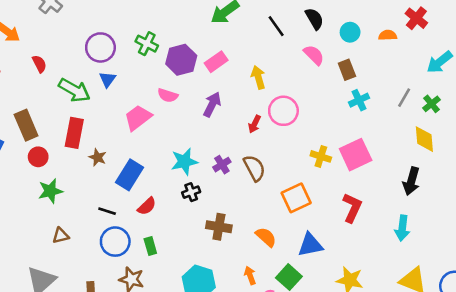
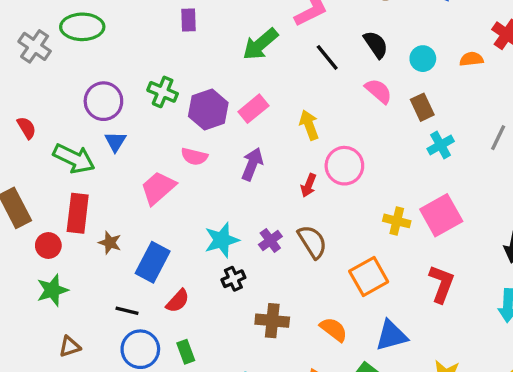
red circle: (38, 157) -> (48, 245), moved

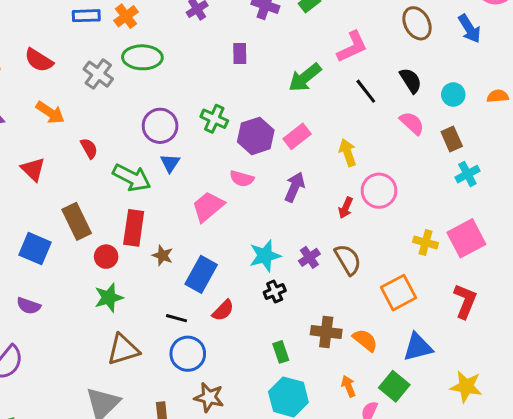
brown cross: (272, 321) -> (326, 332), moved
brown triangle: (70, 347) -> (123, 350), size x1.6
green rectangle: (186, 352) -> (281, 352), moved

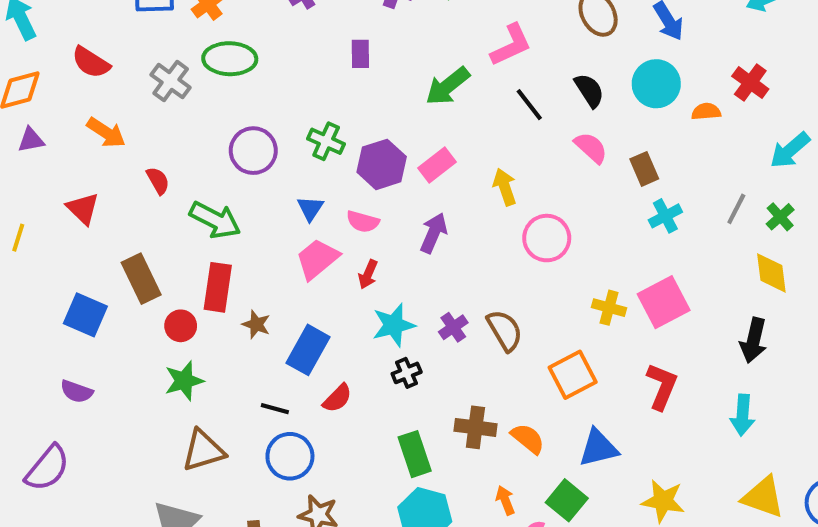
cyan circle: (453, 95) -> (656, 84), moved, size x1.5
blue triangle: (170, 163) -> (310, 208), moved
red arrow: (346, 208) -> (368, 274), moved
green rectangle: (281, 352) -> (415, 454), size x1.5

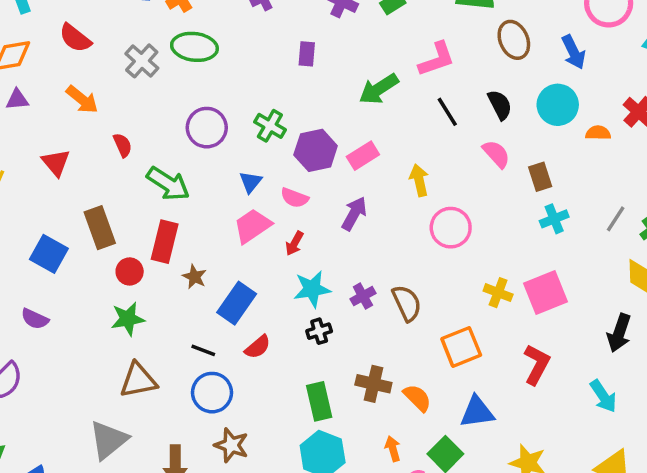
cyan arrow: (743, 415) -> (603, 396), turned -44

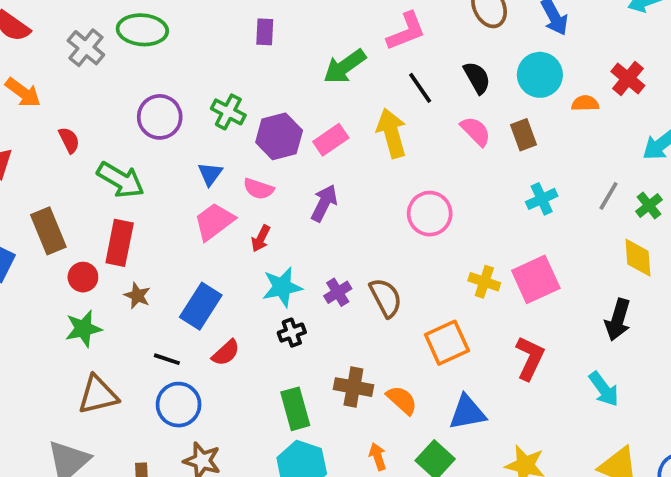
brown rectangle: (540, 177) -> (524, 135), moved
yellow arrow: (419, 180) -> (392, 133), moved, size x1.4
brown star: (194, 277) -> (137, 296), moved

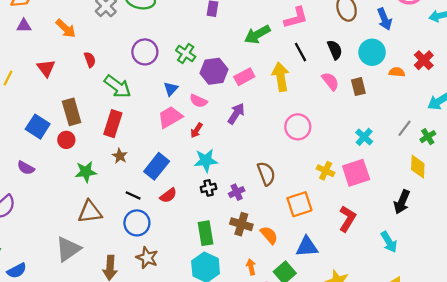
cyan cross: (542, 199) -> (364, 137), moved, turned -30
red circle: (83, 277) -> (66, 140), moved
purple cross: (338, 292) -> (237, 192), moved

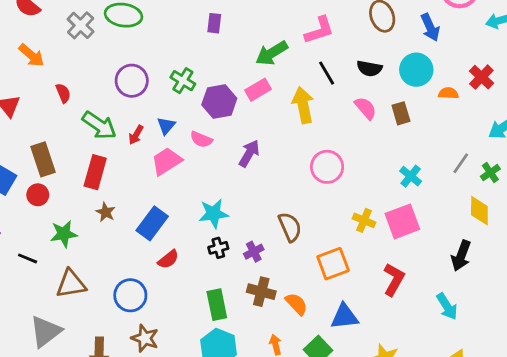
black semicircle: (335, 50) -> (369, 68), turned 126
pink rectangle: (244, 77) -> (258, 90), moved
red arrow: (196, 130) -> (136, 135), moved
black line: (133, 195) -> (28, 258), moved

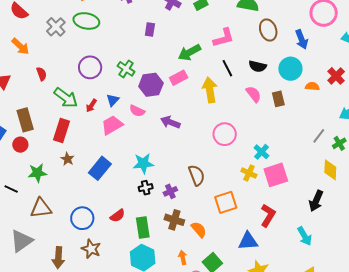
purple arrow: (249, 153) -> (170, 122), turned -102
cyan cross: (411, 176) -> (261, 152), moved
red semicircle: (168, 259) -> (118, 216), moved
blue triangle: (344, 317) -> (248, 241), moved

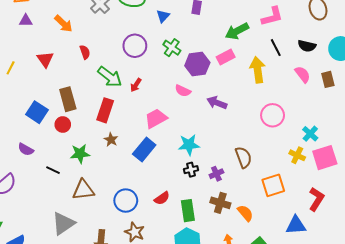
blue triangle: (113, 100) -> (163, 16), moved
pink trapezoid: (112, 125) -> (156, 118), moved

